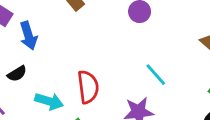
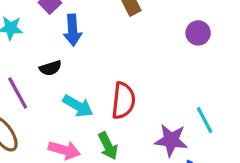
cyan line: (156, 75) -> (205, 120), moved

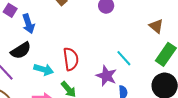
black semicircle: (50, 68) -> (21, 51), size x1.5
purple star: (171, 140) -> (106, 76), turned 30

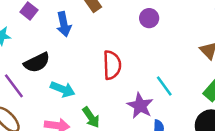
blue arrow: (28, 24) -> (64, 24), moved
red semicircle: (71, 59) -> (112, 65), moved

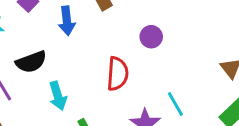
purple circle: (149, 18) -> (151, 37), moved
cyan arrow: (63, 89) -> (58, 96), turned 45

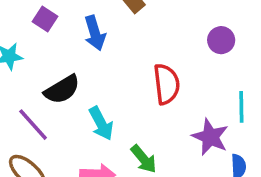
purple circle: (151, 37) -> (221, 40), moved
cyan line: (175, 104) -> (241, 107), turned 40

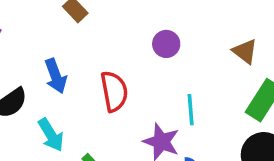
blue arrow: (95, 33) -> (56, 76), moved

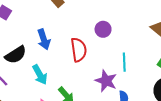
purple circle: (166, 44) -> (103, 29), moved

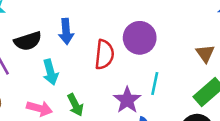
purple circle: (103, 29) -> (140, 38), size x1.6

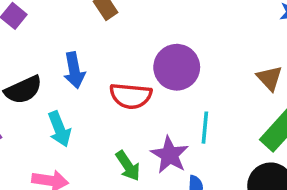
red semicircle: (104, 54) -> (131, 96), turned 96
green arrow: (75, 105) -> (128, 166), moved

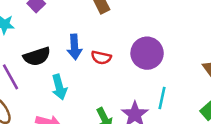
red semicircle: (131, 96) -> (101, 58), moved, size x0.7

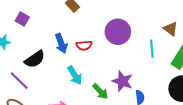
cyan arrow: (59, 87) -> (75, 75), moved
cyan line: (162, 98) -> (152, 49), moved

